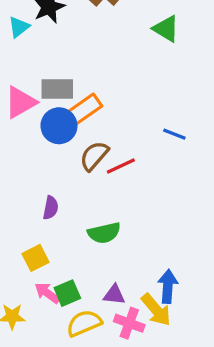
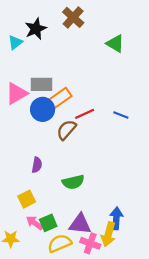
red line: (121, 166) -> (85, 114), moved
purple triangle: (114, 295) -> (80, 224), size x1.5
yellow arrow: (156, 310) -> (108, 234), turned 55

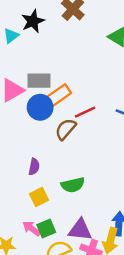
yellow square: (27, 199) -> (39, 197), moved

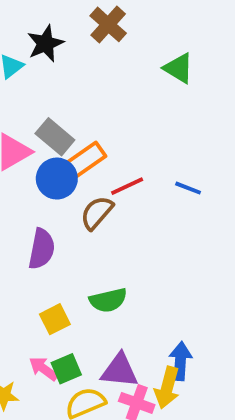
gray rectangle: (39, 81) -> (55, 137), turned 40
purple semicircle: (34, 167) -> (42, 249), moved, size x1.5

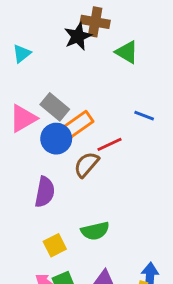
brown cross: (108, 24) -> (95, 22), turned -32
black star: (45, 44) -> (78, 36), moved
green triangle: (179, 68) -> (127, 52), moved
blue line: (188, 188) -> (144, 116), moved

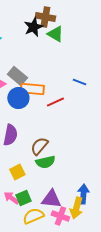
green triangle: (127, 52) -> (55, 34), moved
orange rectangle: (76, 126) -> (32, 89), turned 40
brown semicircle: (86, 165) -> (39, 146), moved

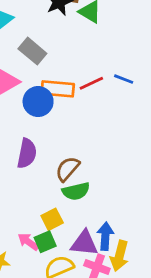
gray rectangle: (17, 76) -> (32, 51), moved
red line: (55, 102) -> (91, 83), moved
yellow square: (17, 172) -> (52, 219), moved
blue arrow: (83, 194) -> (105, 236), moved

